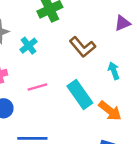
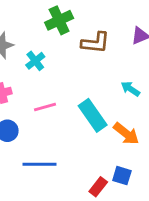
brown L-shape: (82, 47) -> (95, 43), moved, turned -44
cyan arrow: (114, 71) -> (130, 89), turned -36

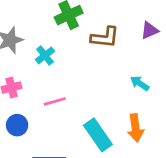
cyan rectangle: (93, 115) -> (98, 135), moved
orange arrow: (126, 134) -> (136, 128), turned 44

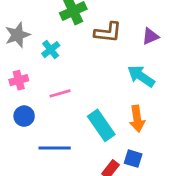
purple triangle: (149, 30) -> (150, 36), moved
cyan arrow: (140, 83) -> (141, 76), size x1.5

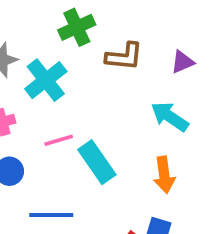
cyan cross: (51, 50) -> (46, 80), size x1.6
cyan rectangle: (101, 125) -> (97, 162), moved

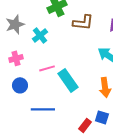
cyan cross: (46, 80) -> (40, 35), size x0.7

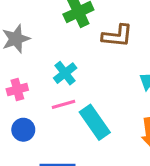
cyan cross: (40, 35) -> (65, 73), moved

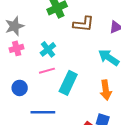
pink cross: (17, 89) -> (17, 48), moved
cyan rectangle: (95, 122) -> (68, 83), turned 60

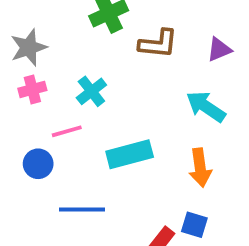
pink line: (47, 71) -> (67, 131), moved
cyan rectangle: (68, 83) -> (130, 154), turned 50

